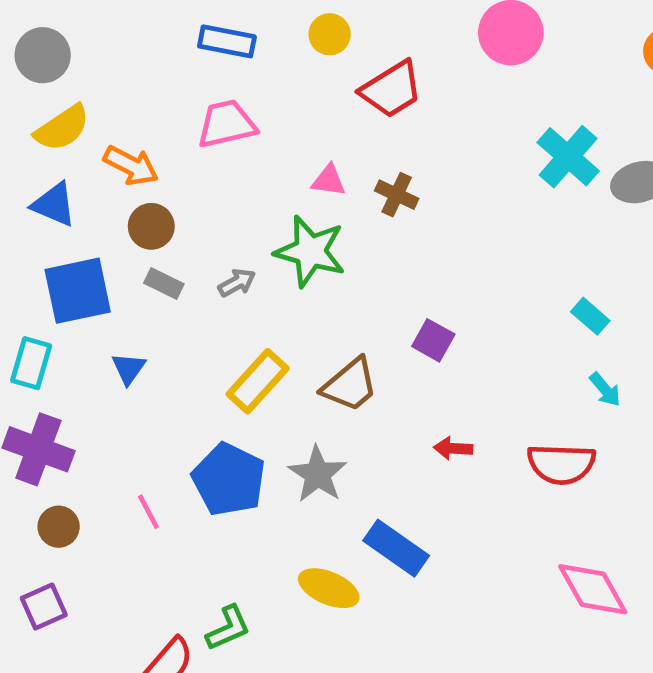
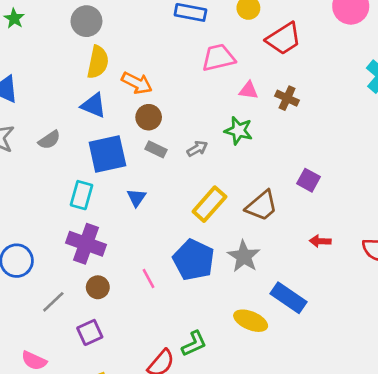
pink trapezoid: (227, 124) -> (218, 58), moved
yellow semicircle: (62, 128) -> (98, 62), turned -44
green star: (310, 251) -> (239, 131), size x0.7

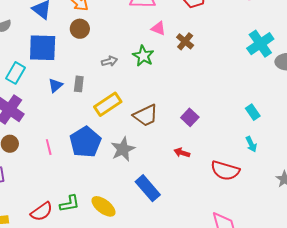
gray rectangle: (156, 149) -> (79, 84), moved, turned 56
purple square: (308, 180) -> (190, 117), moved
yellow ellipse: (251, 321) -> (103, 206), moved

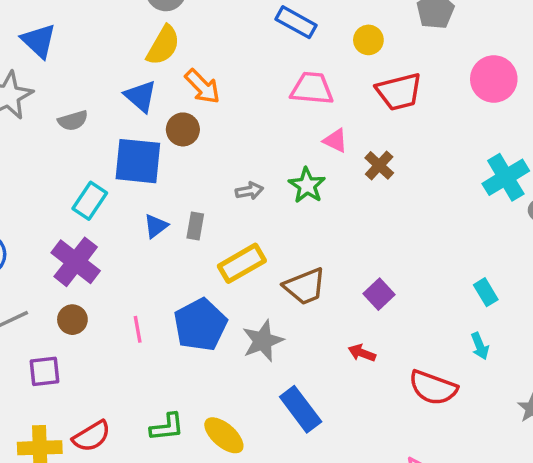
brown circle: (80, 29) -> (183, 129), moved
red semicircle: (42, 212) -> (92, 436), moved

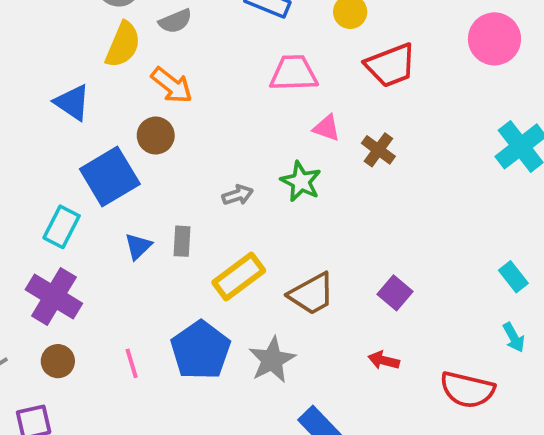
blue triangle: (141, 96) -> (72, 102), moved
gray semicircle: (73, 121) -> (175, 21), moved
blue square: (138, 161) -> (110, 177), turned -30

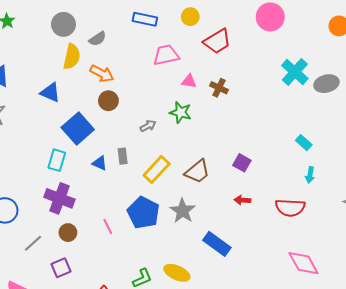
brown circle: (156, 136) -> (108, 101), moved
blue triangle: (138, 246) -> (100, 163), turned -42
cyan arrow: (514, 337) -> (310, 175), turned 49

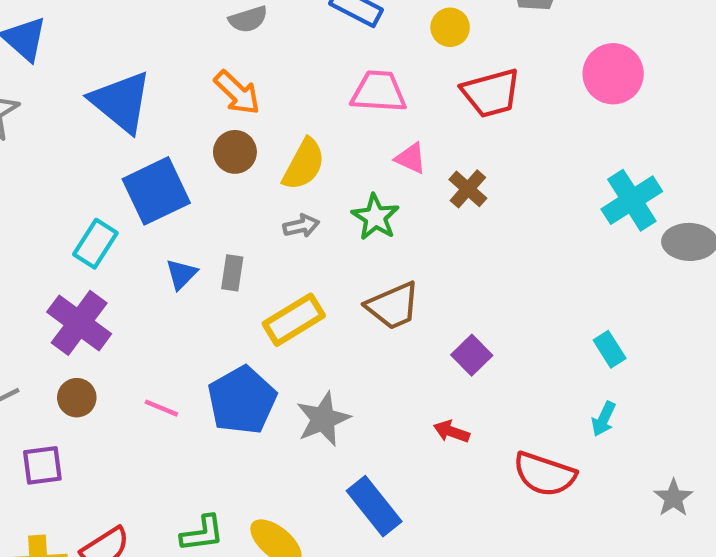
yellow semicircle: (72, 57) -> (304, 164), moved
blue triangle: (50, 93) -> (121, 102), size x1.5
blue triangle: (100, 163) -> (181, 274), turned 35
brown trapezoid: (197, 172) -> (393, 306), moved
pink line: (108, 226) -> (161, 408), turned -56

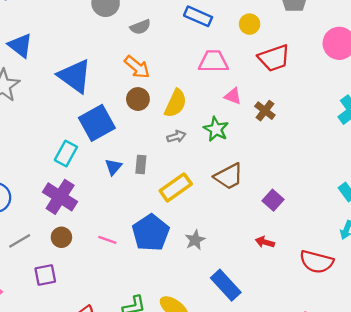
gray star: (323, 419) -> (195, 240), size x0.7

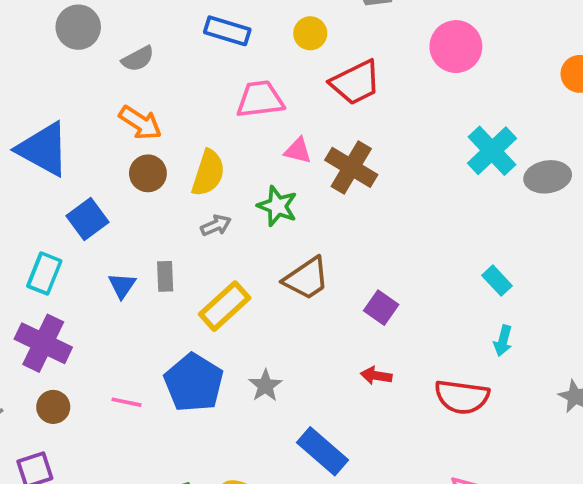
brown cross: (265, 111) -> (351, 167), size x1.5
blue square: (97, 123) -> (87, 219), size x0.7

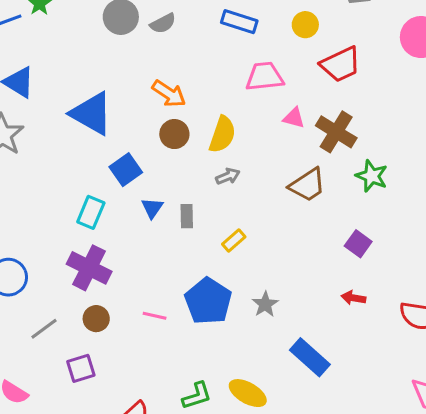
gray semicircle: (138, 59) -> (163, 23), moved
green star: (277, 206) -> (372, 176), moved
brown trapezoid: (307, 278) -> (307, 185), moved
blue triangle: (122, 286) -> (152, 208), moved
yellow rectangle: (225, 306) -> (234, 241), size x0.6

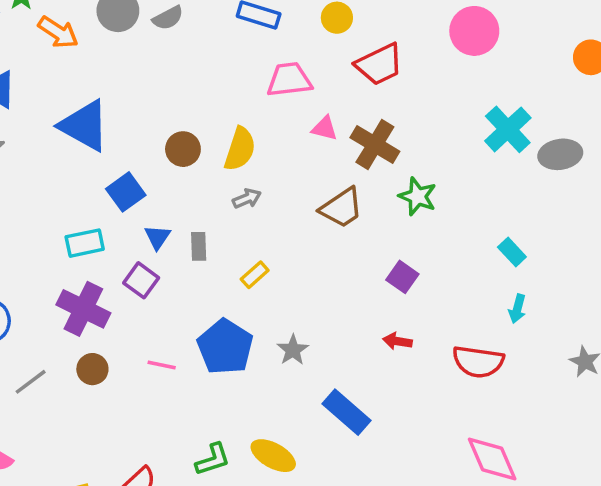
orange arrow: (169, 94) -> (58, 32), moved
cyan rectangle: (91, 212) -> (85, 243), turned 56
purple square: (81, 368) -> (141, 280), moved, turned -36

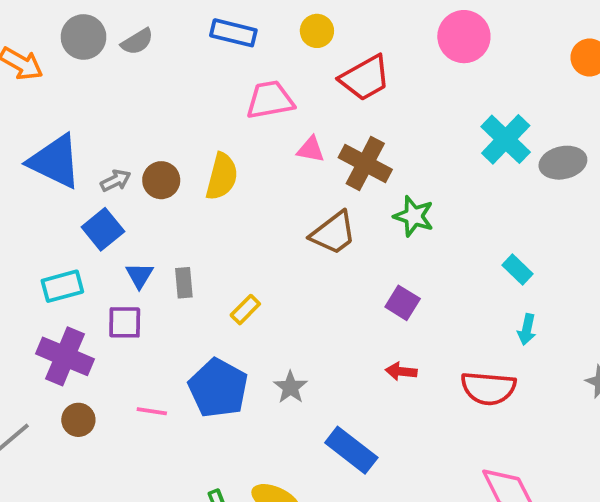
gray arrow: (247, 199) -> (116, 181), moved
purple square: (141, 280) -> (125, 322), turned -32

